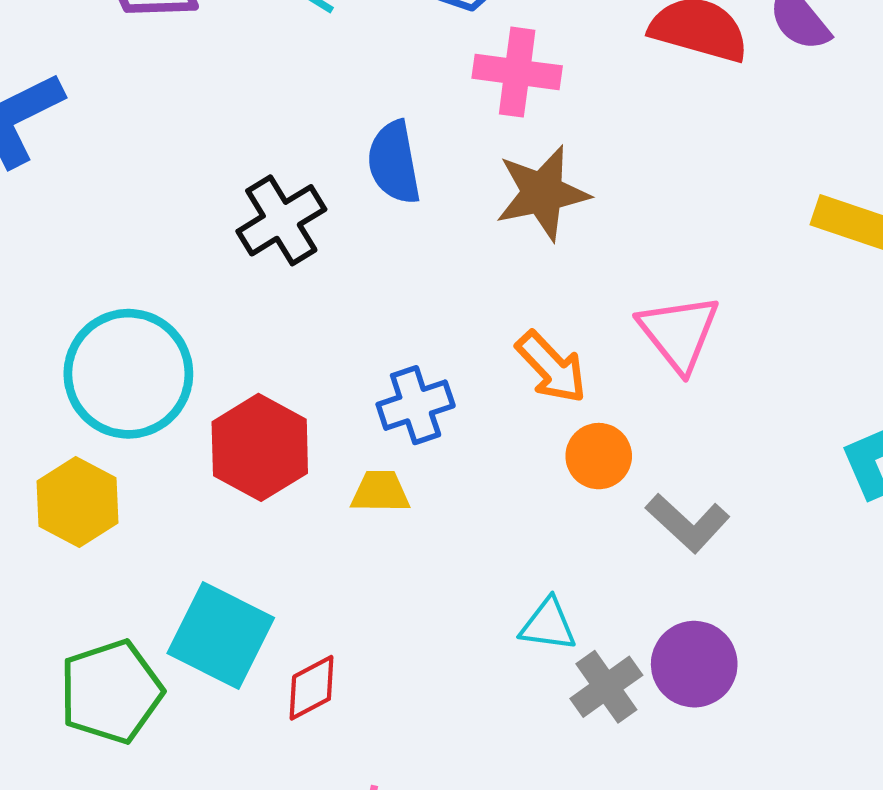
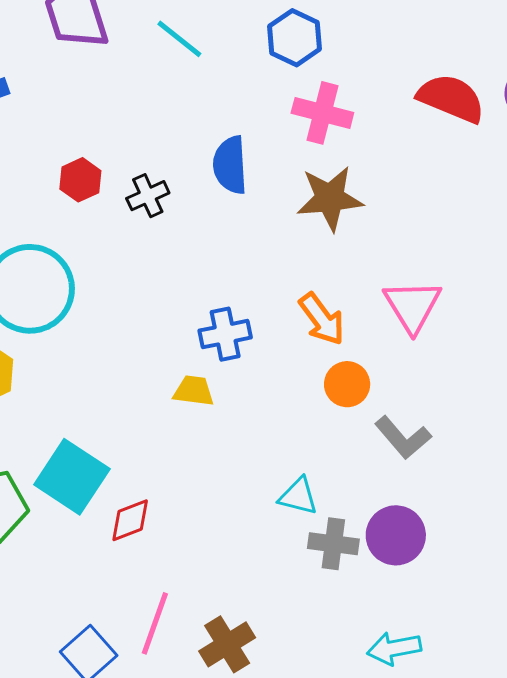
black cross: (281, 220) -> (148, 196), size x0.7
red hexagon: (260, 447) -> (80, 180), moved, size x0.6
gray cross: (606, 687) -> (333, 544), turned 36

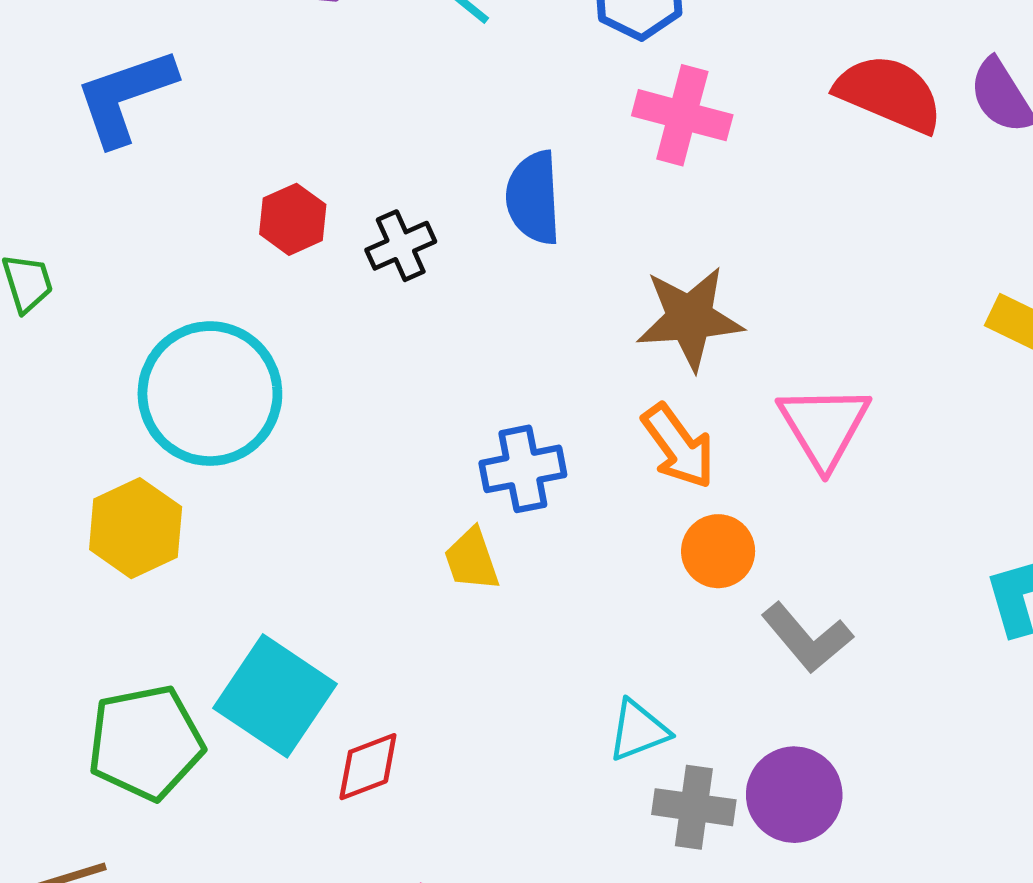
brown star: (330, 198) -> (690, 318), moved
yellow trapezoid: (194, 391) -> (472, 560), turned -117
cyan triangle: (298, 496) -> (638, 730), turned -36

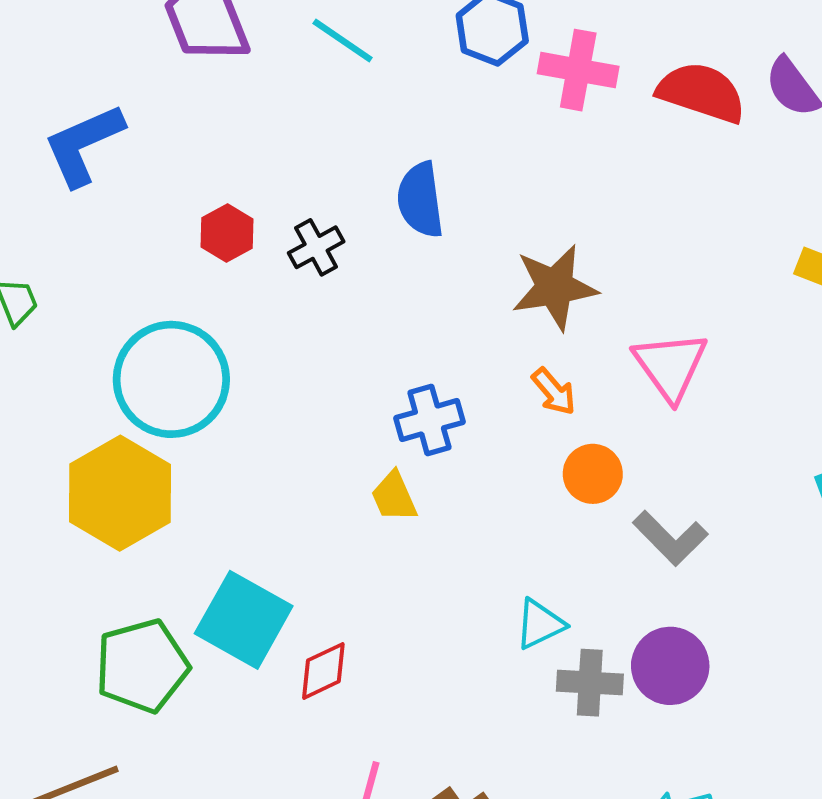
pink cross: (682, 115) -> (578, 70), moved
orange arrow: (678, 446) -> (554, 392), size x0.7
yellow hexagon: (136, 528) -> (120, 493), size x1.4

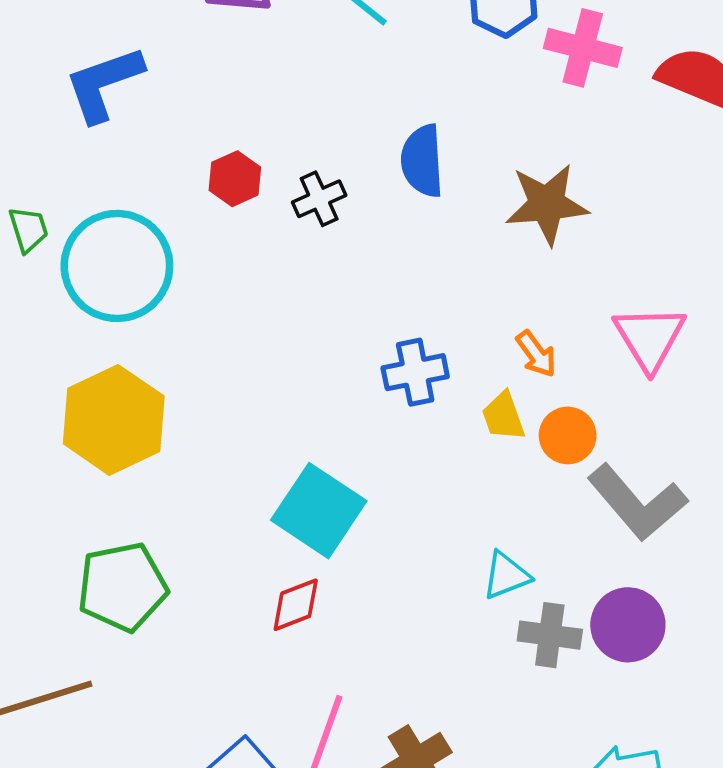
brown star: (555, 287) -> (547, 204), moved
cyan circle: (171, 379) -> (117, 266), moved
yellow trapezoid: (394, 497) -> (503, 416), moved
gray L-shape: (670, 538) -> (637, 503), size x1.4
cyan square: (244, 620) -> (319, 511), moved

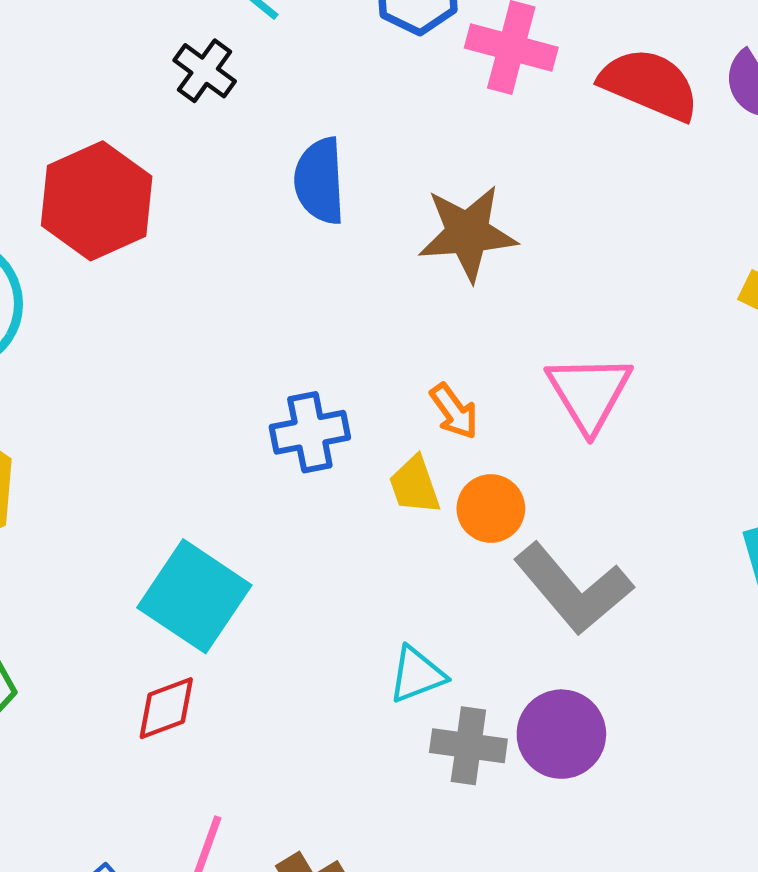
red hexagon: (235, 179) -> (97, 201), size x1.8
black cross: (319, 199) -> (205, 71), moved, turned -30

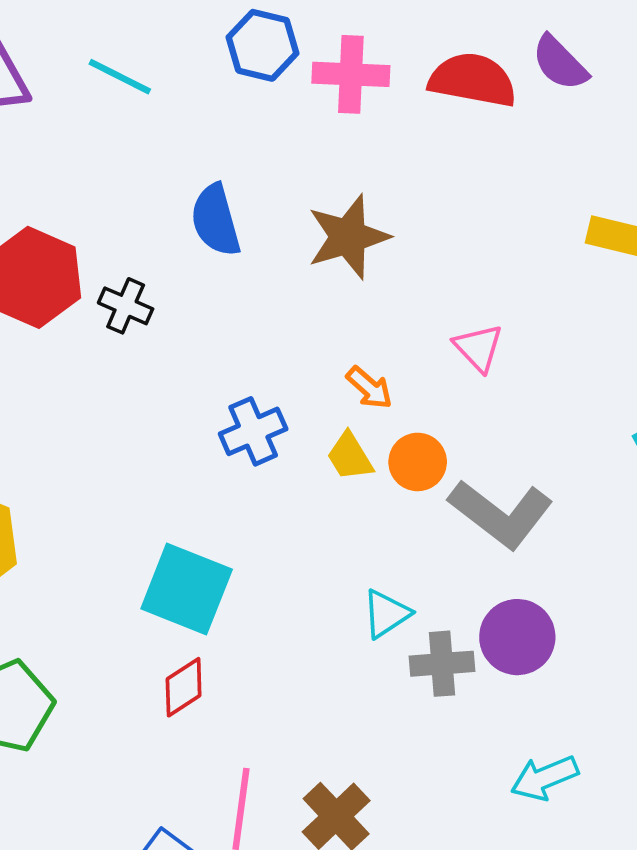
black cross: (205, 71) -> (126, 306), moved
pink triangle: (589, 393) -> (478, 348), size x0.7

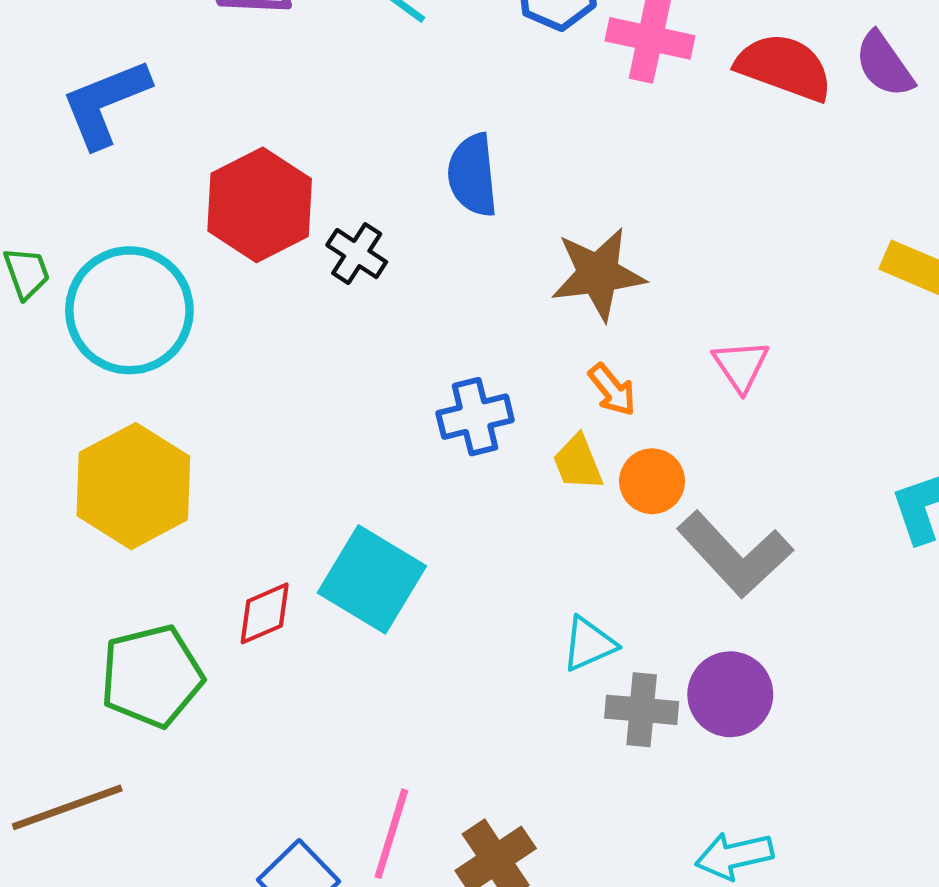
brown star: (348, 237) -> (598, 274), moved
red diamond: (184, 687) -> (265, 613), moved

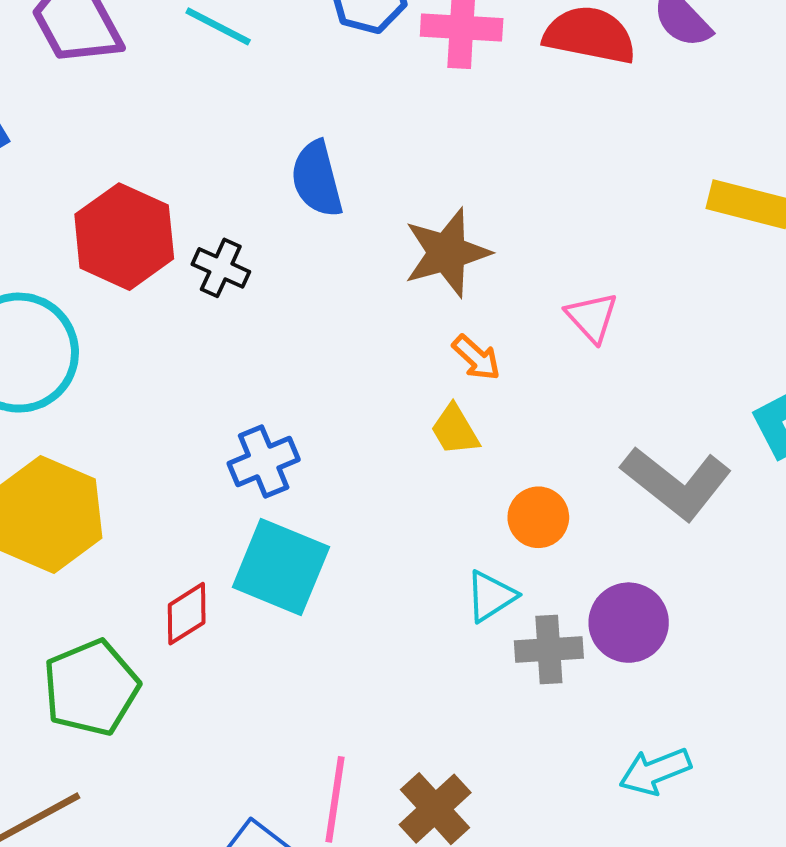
blue cross: (475, 417) -> (264, 462), moved
orange circle: (652, 481) -> (538, 517), moved
gray L-shape: (735, 554) -> (676, 483), moved

